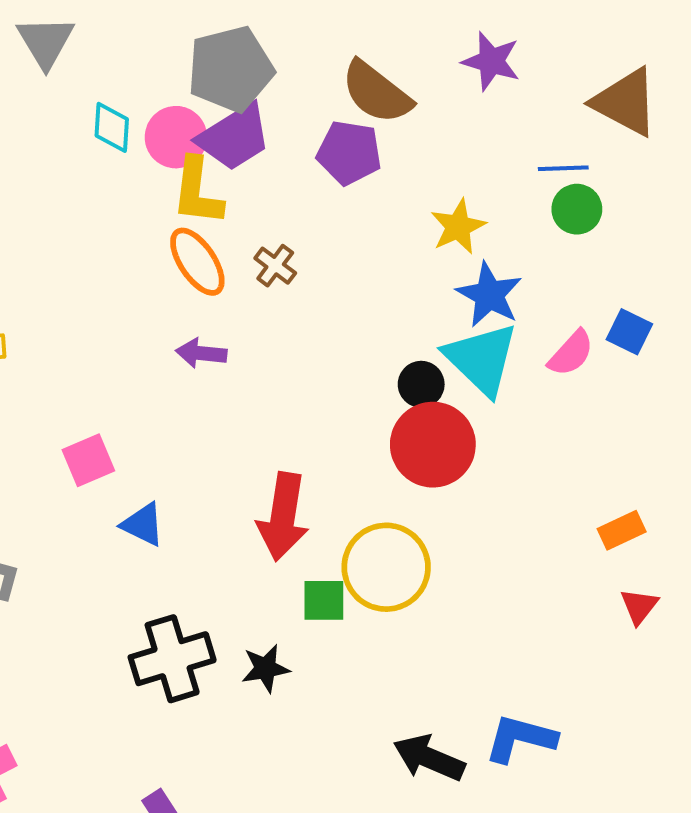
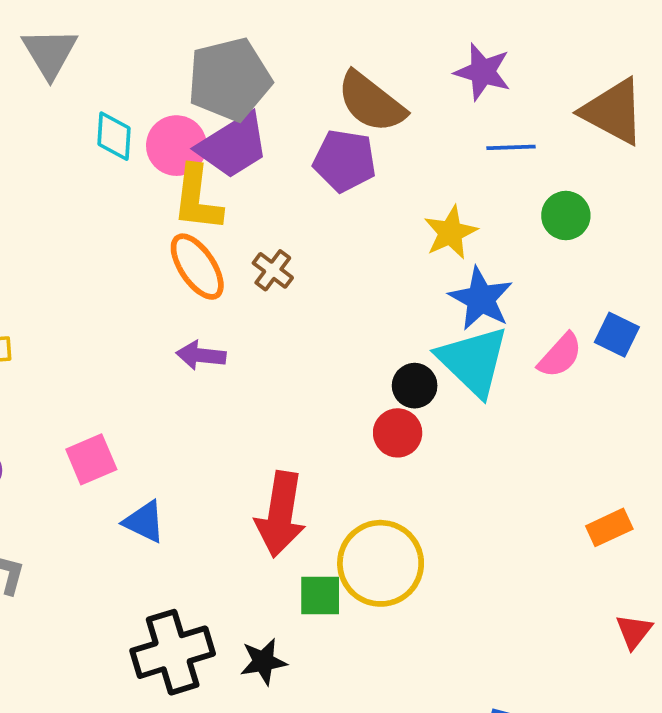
blue line: (563, 168) -> (511, 147), moved
red circle: (433, 445) -> (398, 433), moved, size x0.6
red triangle: (639, 606) -> (634, 631), moved

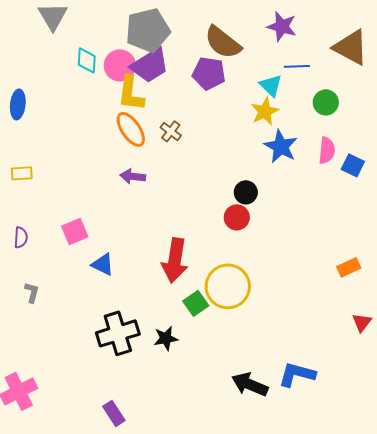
pink semicircle: (560, 355) -> (327, 150), moved, turned -36
cyan triangle: (473, 361) -> (271, 85), moved, size x0.6
green square: (320, 595) -> (196, 303), turned -35

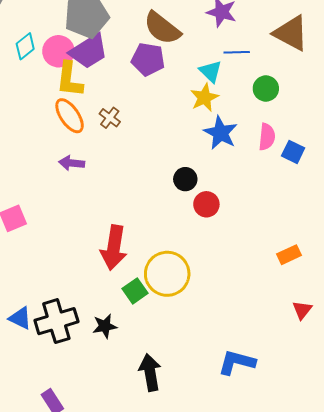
cyan diamond: (87, 60) -> (25, 46), turned 48
red circle: (237, 217) -> (206, 204), moved
blue triangle: (103, 264) -> (20, 318), moved
black arrow: (250, 384) -> (150, 372), moved, turned 57

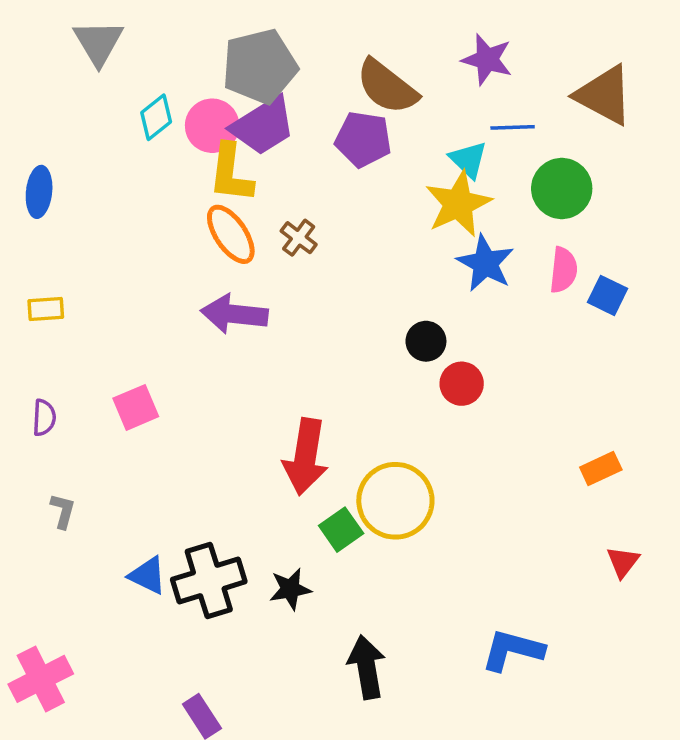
green circle: (266, 89) -> (562, 188), size x1.4
yellow star: (204, 98) -> (458, 204), size x1.4
purple arrow: (72, 163) -> (234, 314), size x1.5

